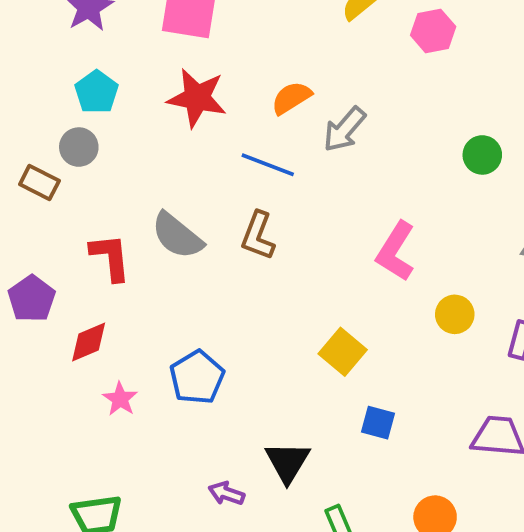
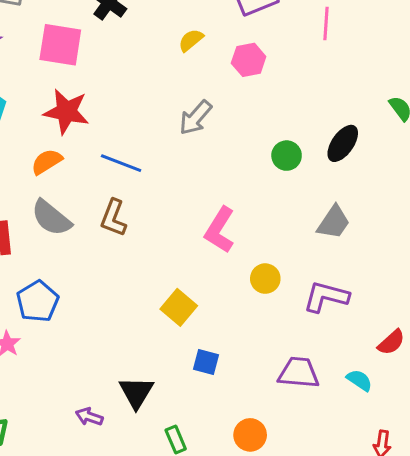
orange semicircle: (291, 98) -> (47, 162), moved
gray arrow: (345, 129) -> (195, 118), moved
blue pentagon: (197, 377) -> (38, 301), moved

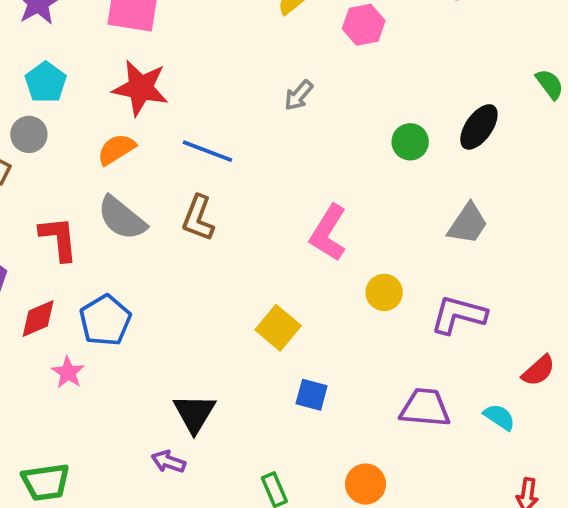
gray arrow: (195, 118) -> (299, 95), size x0.7
black triangle: (136, 392) -> (194, 413), moved

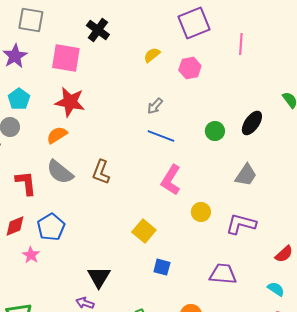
blue line: (207, 151) -> (161, 136), moved
cyan semicircle: (499, 417) -> (276, 289), moved

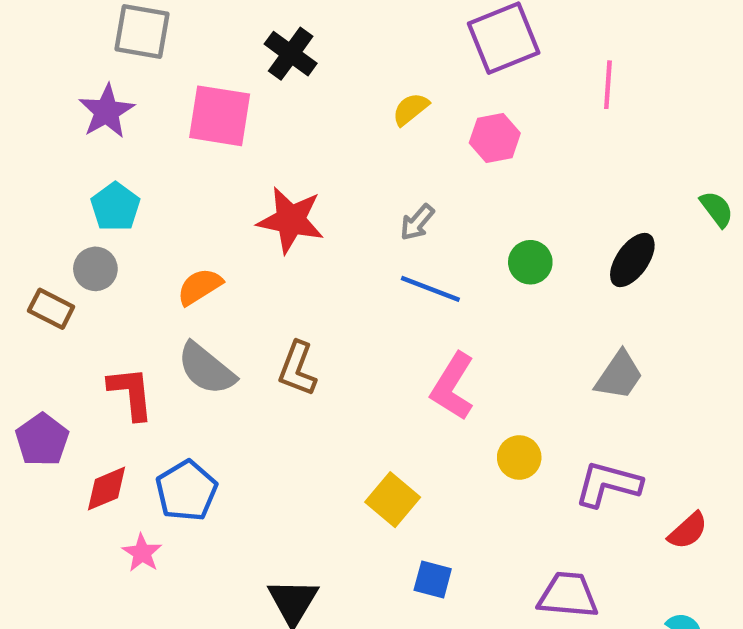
red star: (70, 102) -> (291, 220), moved
green circle: (215, 131) -> (530, 262), moved
red semicircle: (284, 254) -> (688, 531), moved

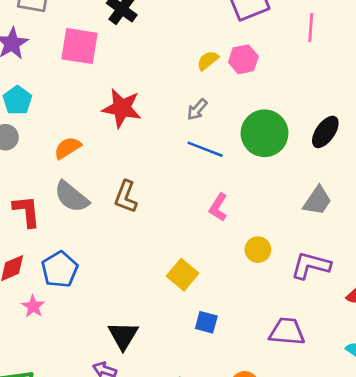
yellow semicircle: (410, 109) -> (208, 61), moved
green circle: (530, 262) -> (265, 133), size x1.8
pink L-shape: (453, 386) -> (218, 207), size x0.7

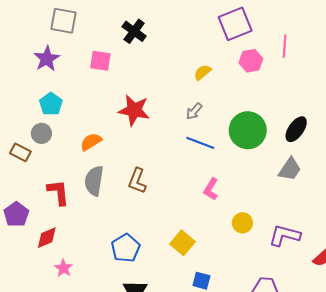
pink square: (79, 46) -> (100, 61), size x0.7
pink hexagon: (243, 59) -> (251, 61), moved
gray semicircle: (72, 197) -> (94, 181), turned 60
gray trapezoid: (317, 201) -> (290, 169), moved
blue pentagon: (60, 269) -> (126, 248), moved

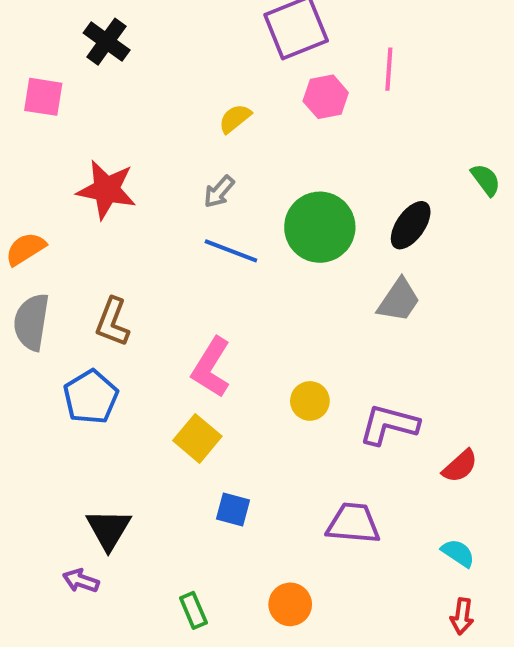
pink L-shape: (211, 189) -> (211, 367), moved, size x1.4
blue pentagon: (126, 248) -> (91, 397), moved

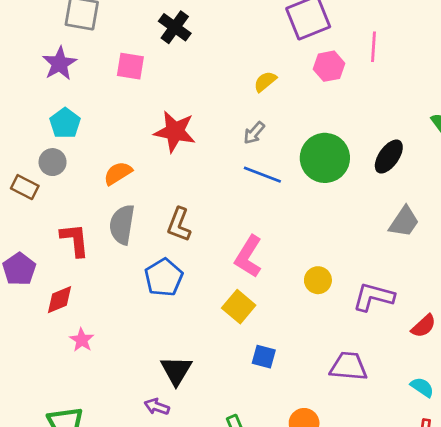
gray trapezoid: (399, 300) -> (404, 222), moved

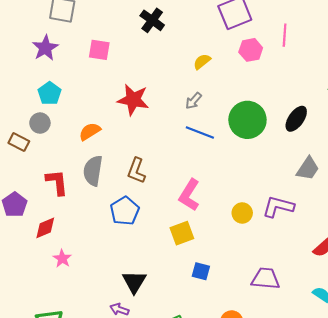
black cross: (175, 27) -> (152, 20), moved
purple L-shape: (374, 297) -> (278, 207), moved
yellow square: (239, 307) -> (182, 233), turned 30

